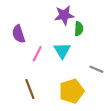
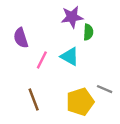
cyan triangle: (62, 51) -> (70, 57), turned -30
gray line: (96, 69) -> (105, 89), moved

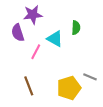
purple star: (72, 17) -> (33, 15), moved
cyan triangle: (70, 57) -> (55, 39), moved

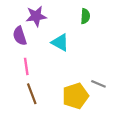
green semicircle: (76, 28) -> (85, 16), moved
pink line: (36, 52) -> (26, 66), moved, turned -35

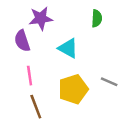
gray line: (98, 84) -> (109, 82), moved
yellow pentagon: (75, 96) -> (73, 89), moved

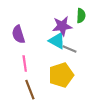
purple star: (41, 18) -> (62, 26), moved
gray line: (109, 82) -> (69, 49), moved

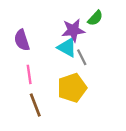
green semicircle: (81, 16) -> (95, 18), turned 40
gray line: (69, 49) -> (82, 57), turned 40

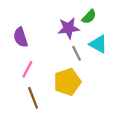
cyan triangle: (67, 47) -> (98, 44), moved
pink line: (29, 74) -> (27, 69), turned 36

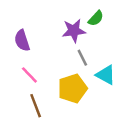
cyan triangle: (98, 44) -> (106, 75), moved
pink line: (27, 69) -> (29, 75), turned -72

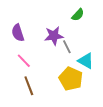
purple star: (74, 31) -> (54, 36), moved
yellow pentagon: (73, 88) -> (71, 79), moved, turned -30

